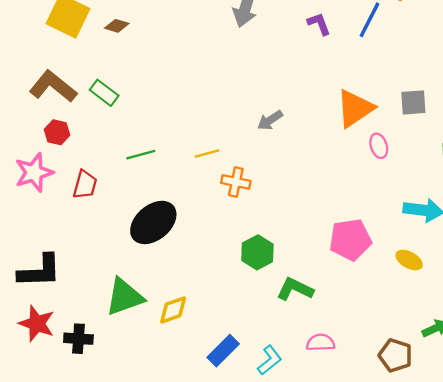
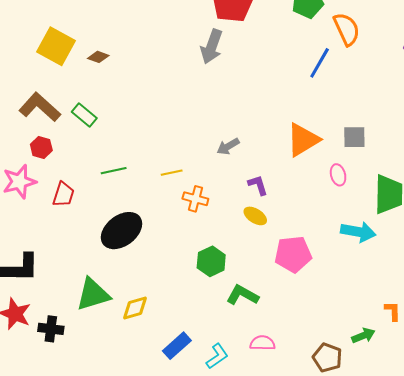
purple L-shape: (319, 24) -> (258, 185), moved
pink ellipse: (379, 146) -> (338, 175), moved
yellow ellipse: (409, 260) -> (255, 216), moved

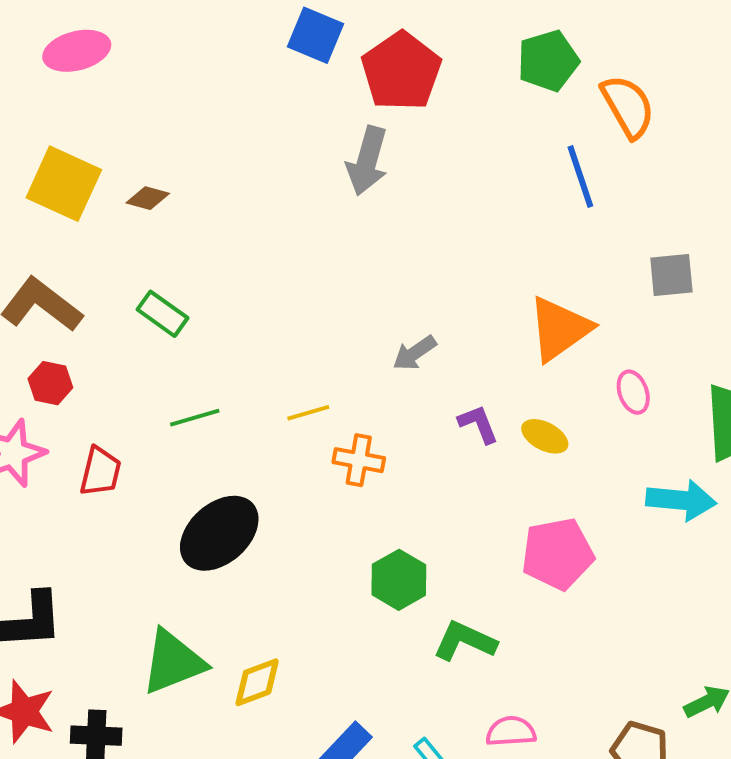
blue line: (320, 63) -> (580, 176), turned -44
green rectangle: (84, 115) -> (162, 314), moved
gray square: (354, 137) -> (671, 275), moved
yellow ellipse: (255, 216) -> (545, 436), moved

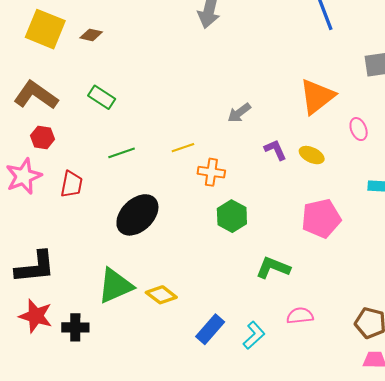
green hexagon: (399, 580) -> (232, 216), moved
yellow diamond: (257, 682) -> (161, 295), turned 60

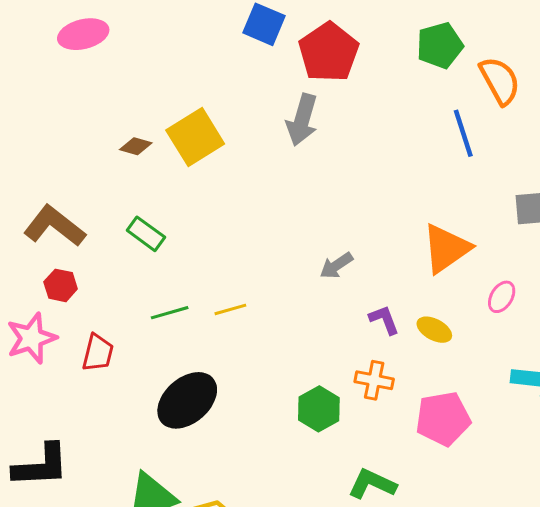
yellow square: (45, 29) -> (195, 137), moved, turned 33
pink ellipse: (359, 129) -> (502, 297), turned 50
yellow line: (183, 148) -> (230, 309), moved
orange cross: (211, 172) -> (374, 380), moved

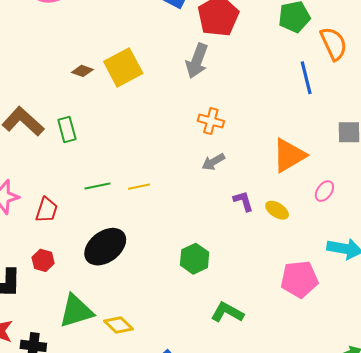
green rectangle: (146, 234) -> (67, 129), moved, turned 35
red hexagon: (61, 285) -> (43, 260), moved
orange cross: (374, 380) -> (211, 121), moved
pink pentagon: (443, 419) -> (299, 279), moved

